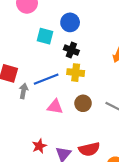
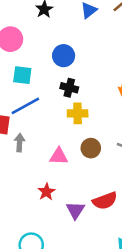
cyan square: (45, 36) -> (22, 75), moved
blue line: (46, 79) -> (25, 106), moved
red star: (39, 146) -> (46, 192), moved

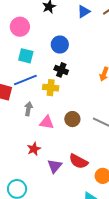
yellow cross: (78, 113) -> (51, 88), moved
gray arrow: (19, 143) -> (28, 109), moved
red semicircle: (105, 201) -> (79, 161), turned 42

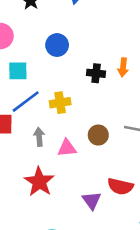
black cross: (61, 70) -> (96, 73), moved
red star: (34, 149) -> (39, 182), moved, size x1.6

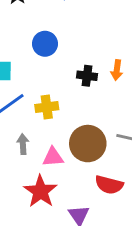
brown circle: (98, 135) -> (88, 144), size x1.6
red star: (39, 182) -> (40, 191), moved
red semicircle: (120, 186) -> (109, 185), moved

